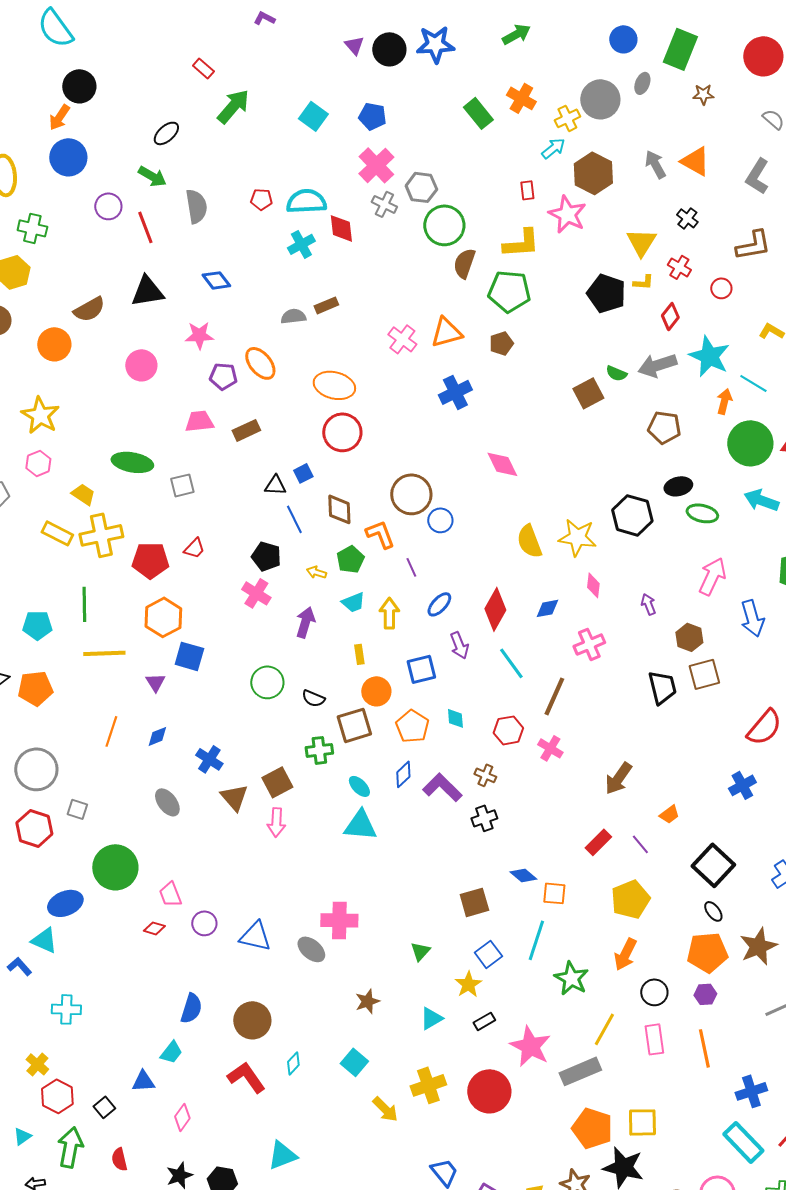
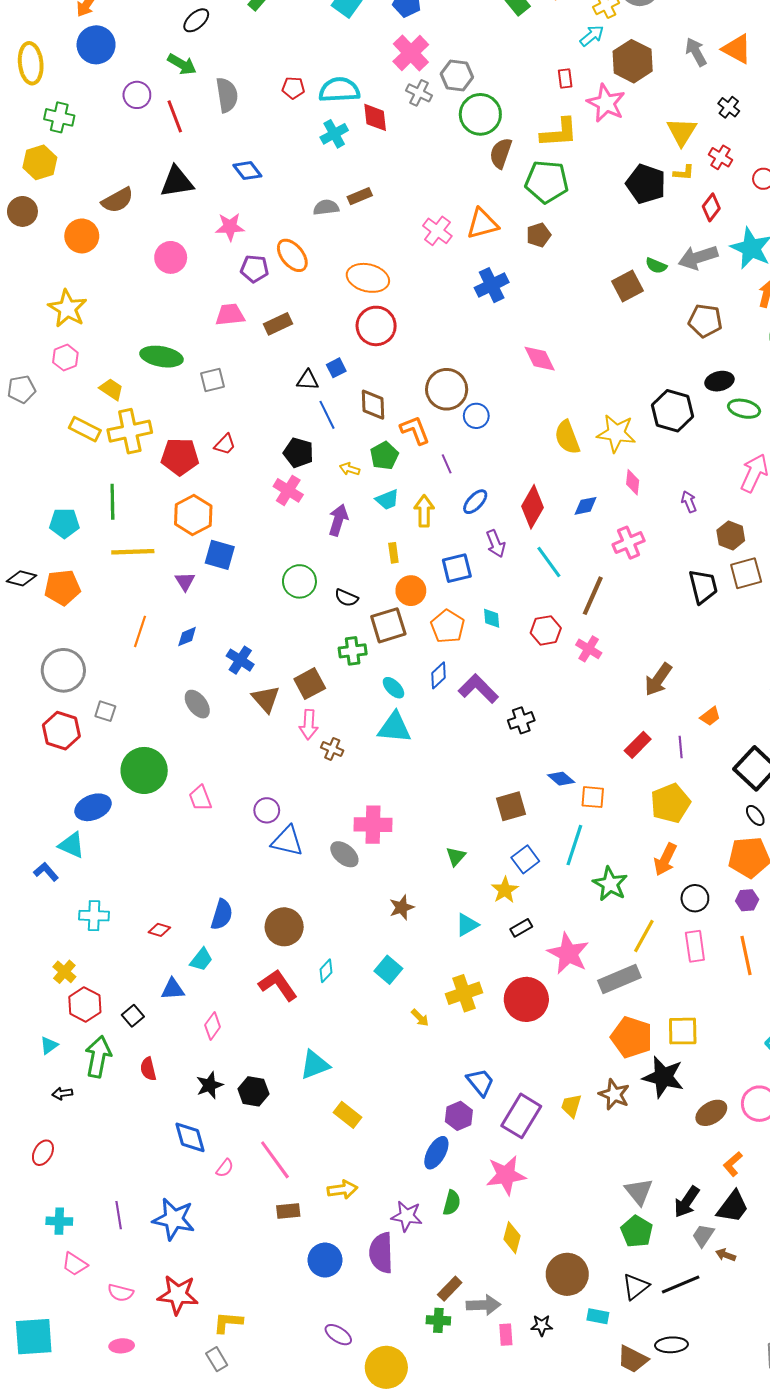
brown cross: (485, 775) -> (332, 749), moved
purple line: (640, 844) -> (681, 747), turned 35
purple circle: (204, 923) -> (267, 810), moved
red diamond: (154, 928) -> (159, 930), moved
yellow arrow: (385, 1109) -> (420, 1018), size x0.7

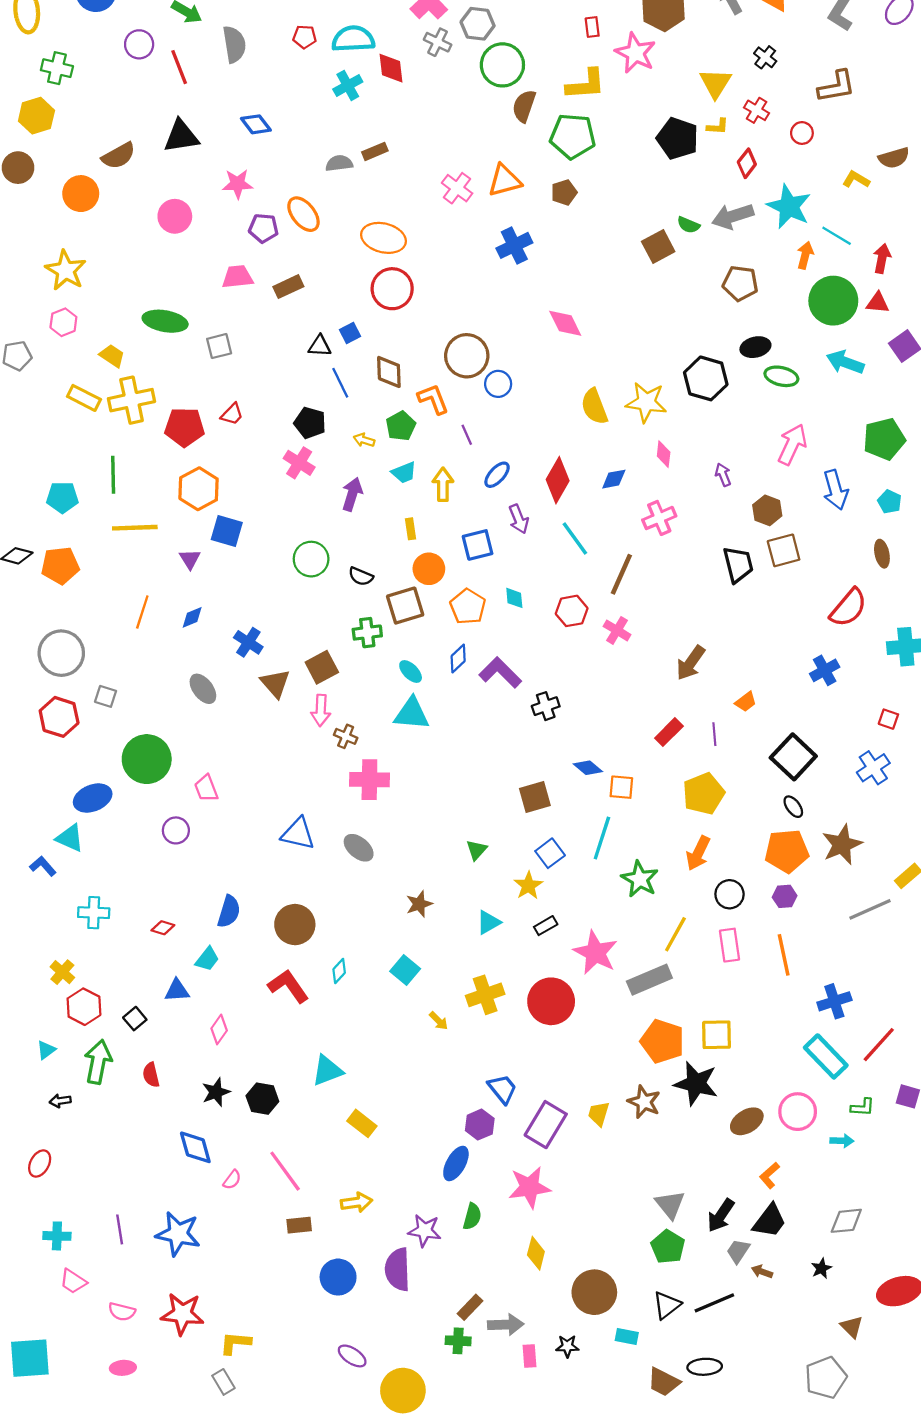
purple circle: (267, 810) -> (176, 830), moved
pink cross: (373, 825) -> (369, 780), moved

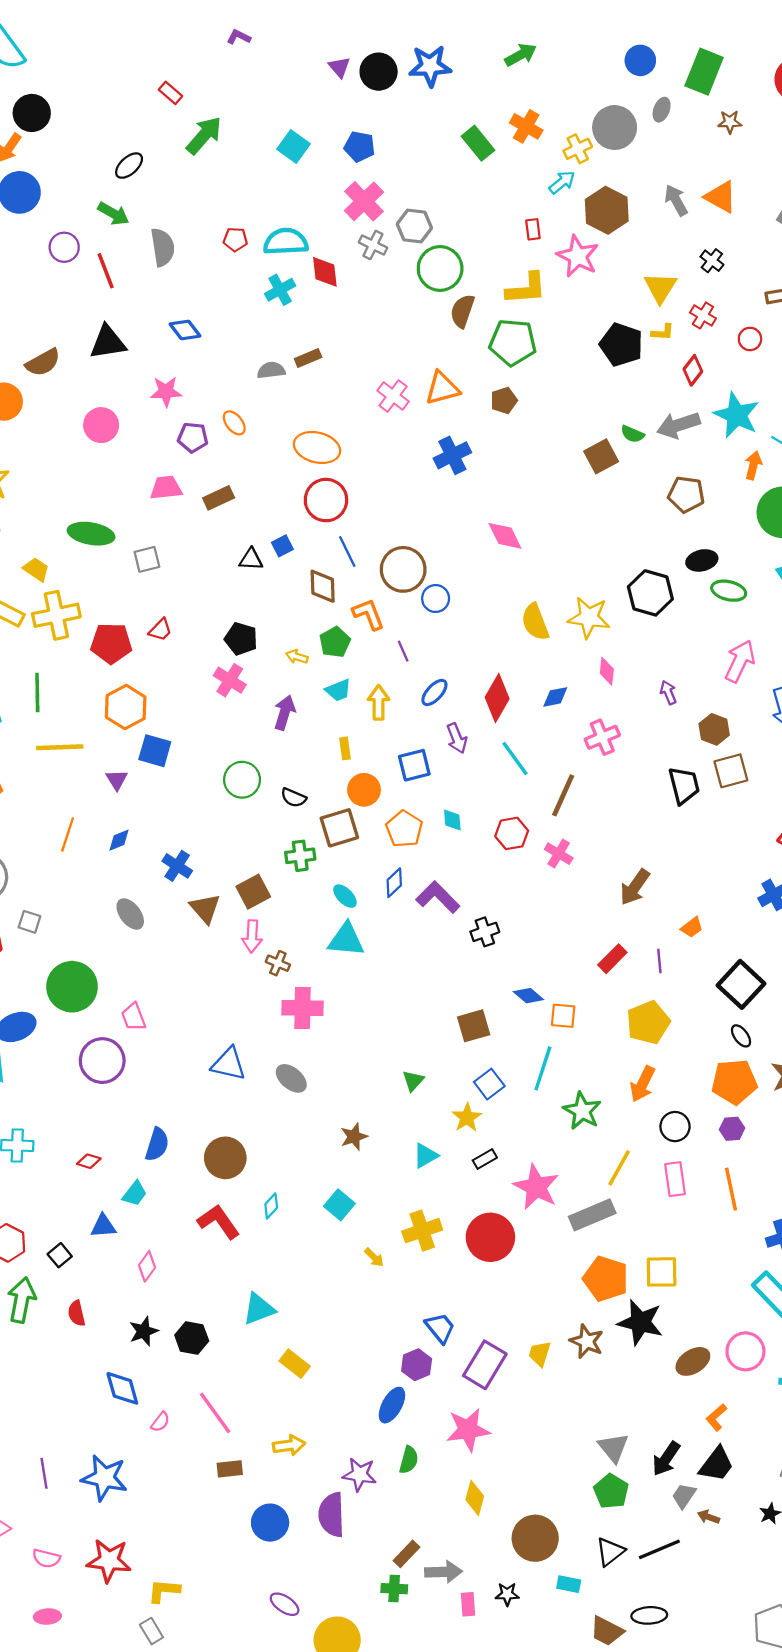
orange ellipse: (303, 214) -> (234, 423), size x0.7
blue line: (340, 383) -> (347, 552), moved
purple circle: (176, 830) -> (102, 1061), size x1.6

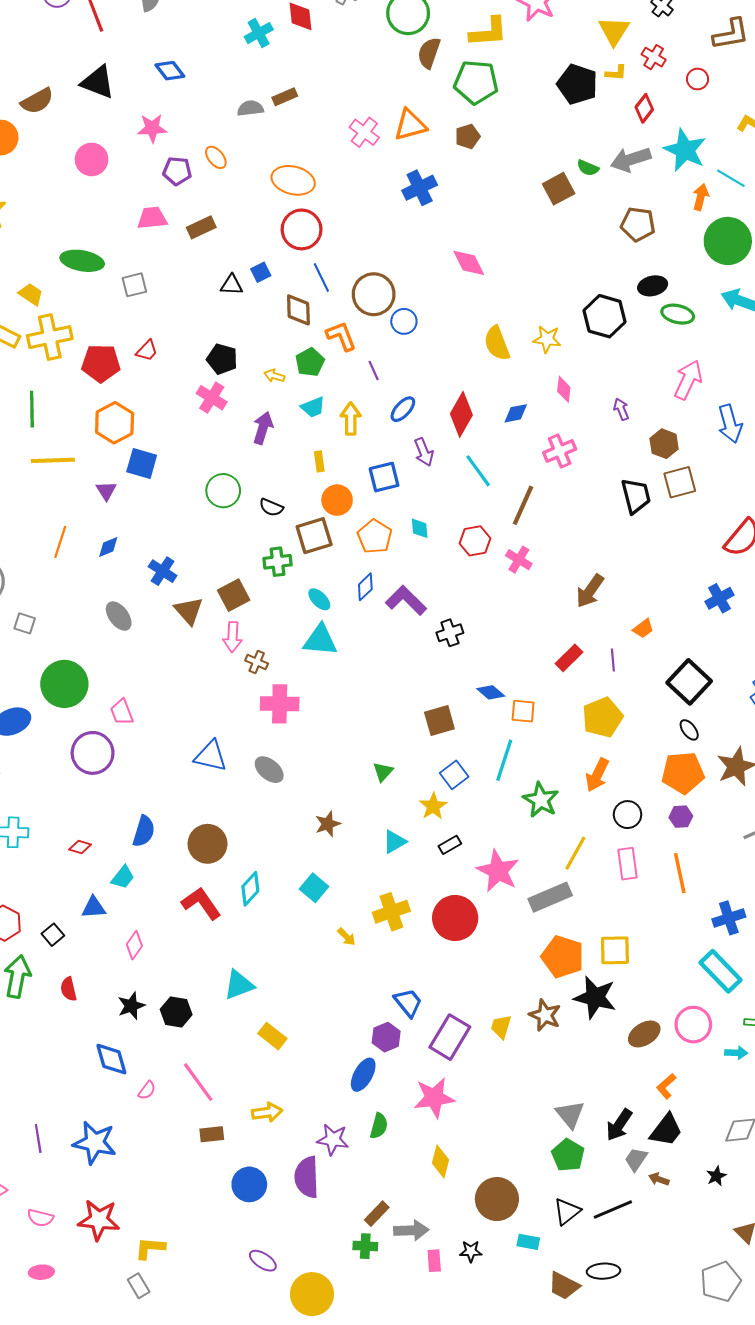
black triangle: (108, 342) -> (98, 82), turned 30
yellow star: (589, 618) -> (547, 339), size x0.7
cyan diamond: (271, 1206) -> (250, 889), size x1.4

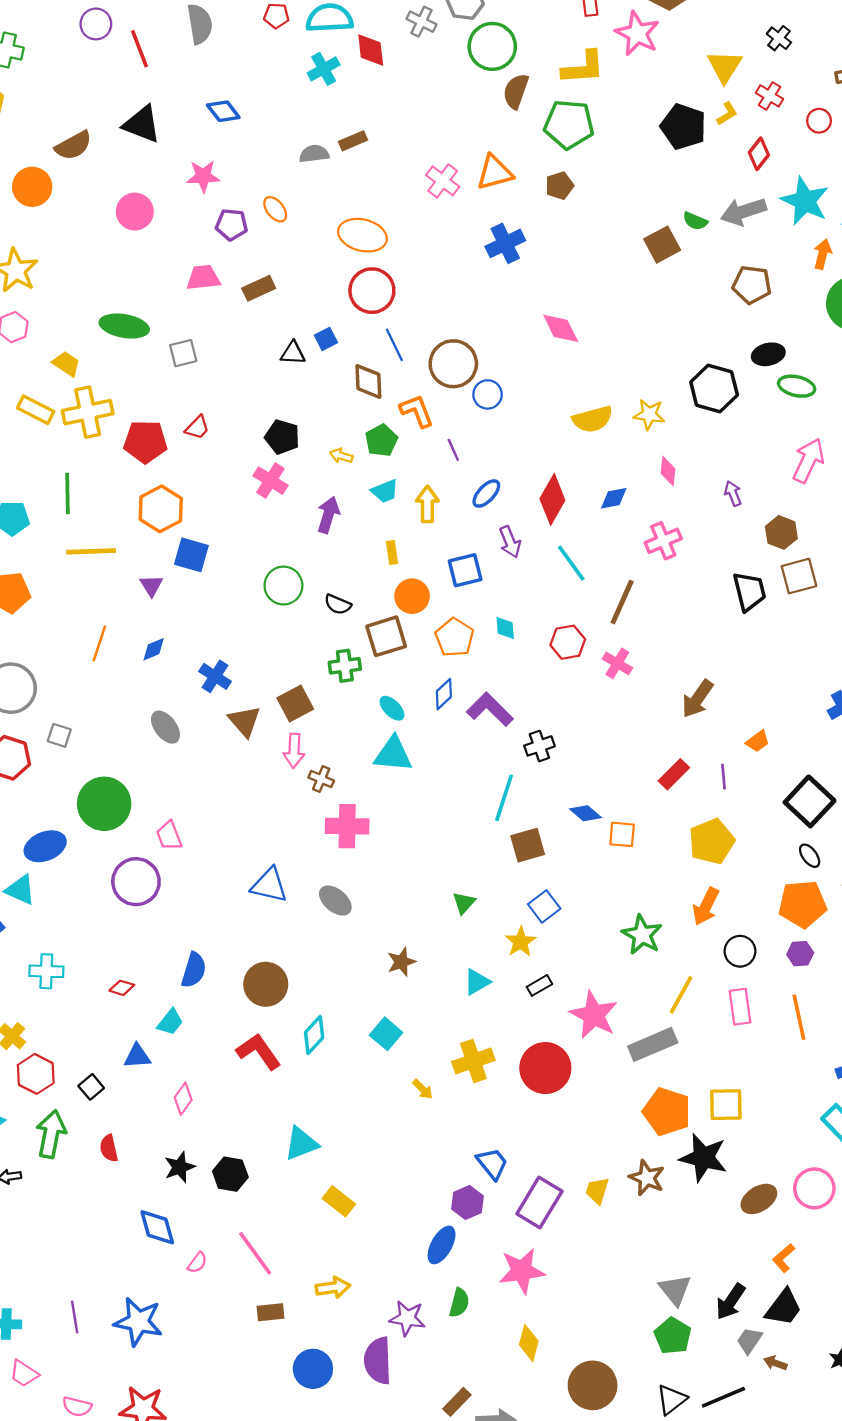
yellow L-shape: (616, 73) -> (727, 114), turned -35
yellow semicircle: (497, 343) -> (593, 419), turned -84
cyan line: (504, 760) -> (504, 798), moved

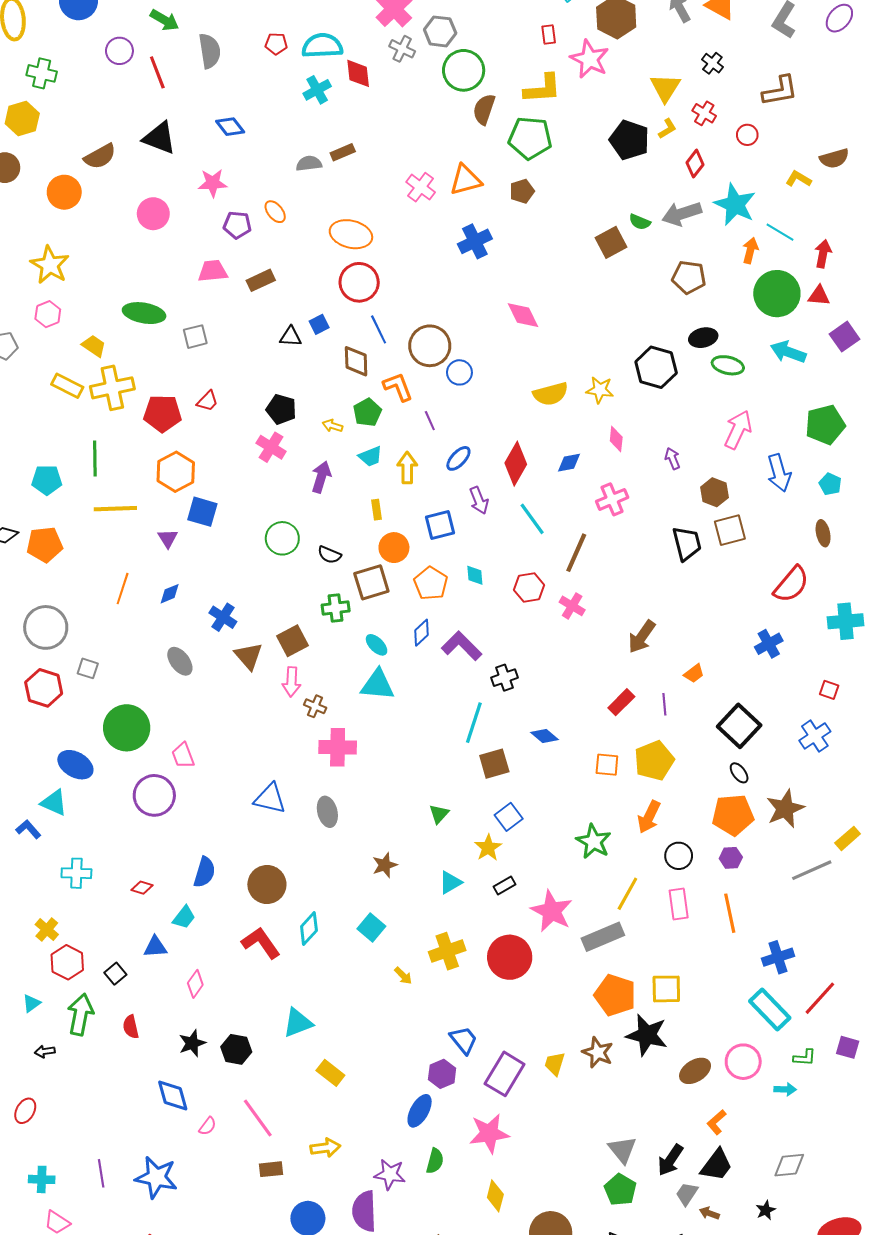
orange square: (622, 834) -> (607, 765), moved
blue ellipse: (45, 846) -> (75, 765), turned 52
gray ellipse: (335, 901) -> (327, 812), turned 36

